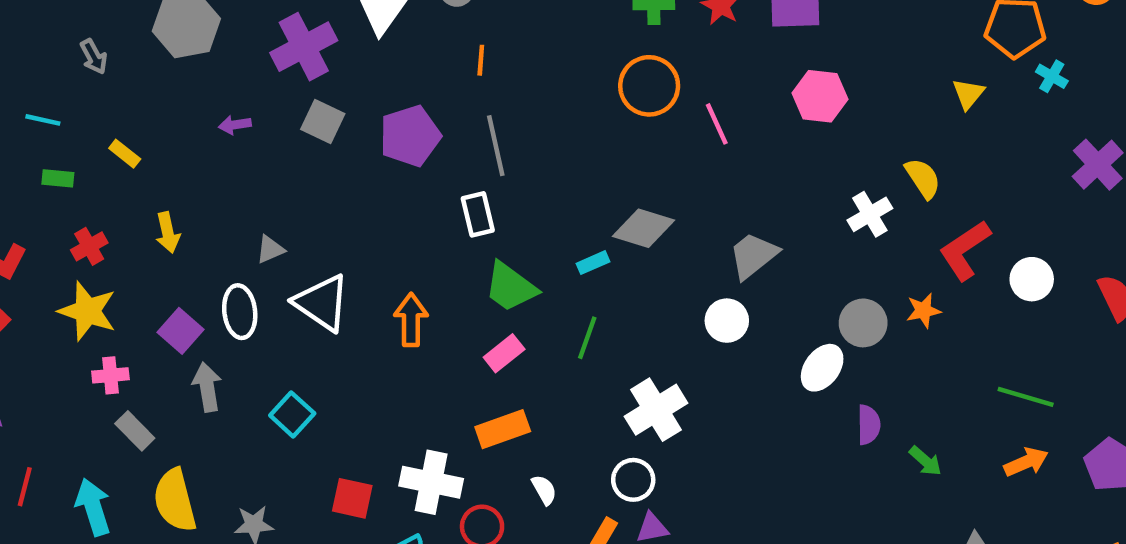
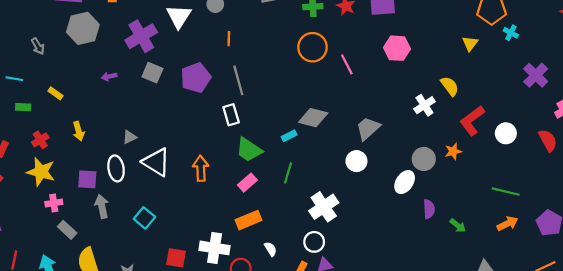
purple square: (181, 331) -> (87, 179), turned -35

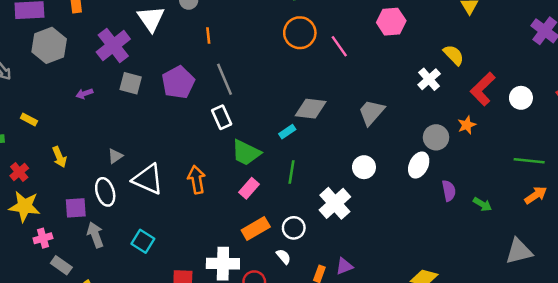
white circle: (356, 161) -> (364, 167), moved
white circle: (314, 242) -> (294, 228), moved

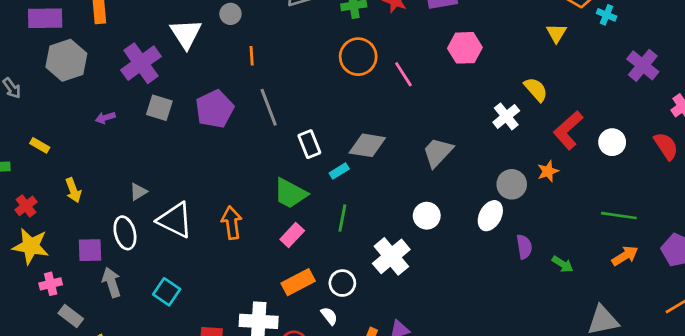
white rectangle: (222, 117) -> (309, 144), moved

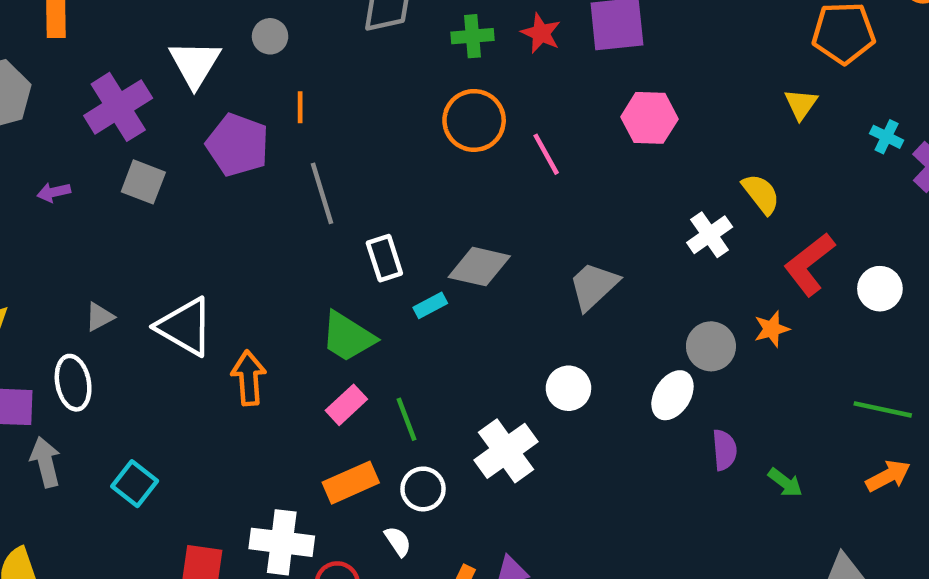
cyan cross: (607, 15) -> (887, 137), moved
purple pentagon: (215, 109) -> (238, 145), moved, turned -30
green line: (342, 218) -> (406, 419), moved, turned -36
white triangle: (175, 220) -> (185, 327), moved

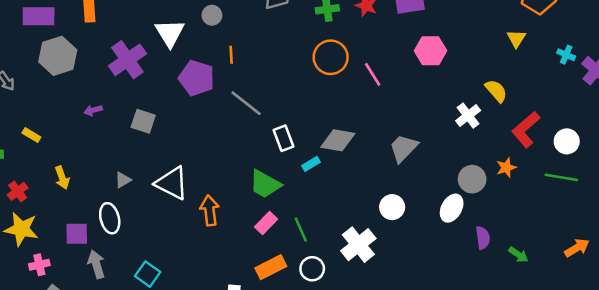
gray square: (143, 182) -> (143, 121), moved
gray line: (322, 193) -> (246, 103), turned -32
green line: (883, 409) -> (561, 177), moved

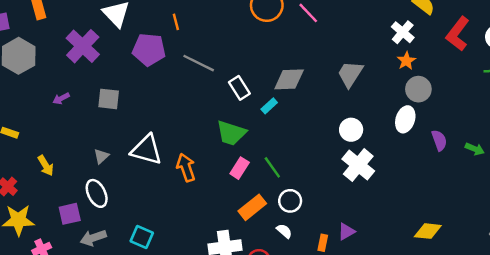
orange star: (506, 168) -> (406, 61), moved
white cross: (358, 245) -> (358, 165), moved
gray arrow: (96, 264) -> (93, 238), turned -80

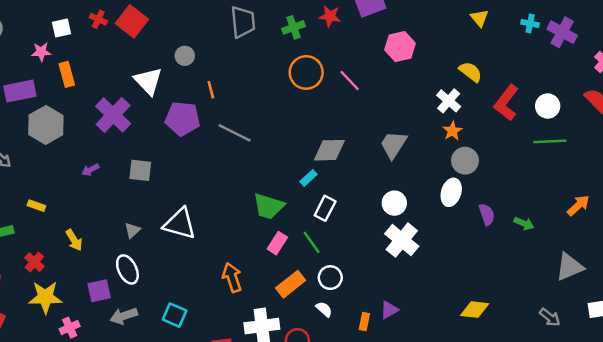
white rectangle: (239, 88) -> (325, 208), moved, turned 60
orange arrow: (186, 167) -> (232, 277), moved

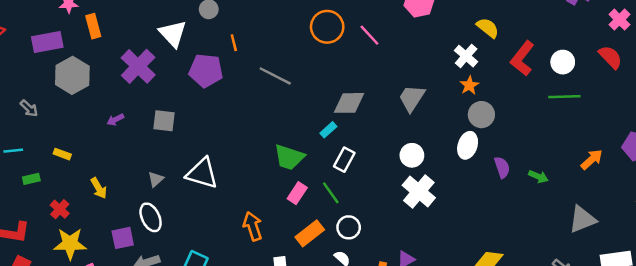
gray line: (235, 133) -> (275, 76), moved

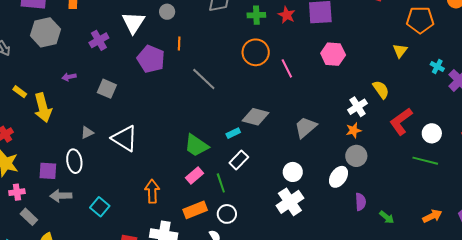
purple cross: (138, 66) -> (99, 40), size x0.7
yellow arrow: (99, 188) -> (43, 108), moved, size x1.6

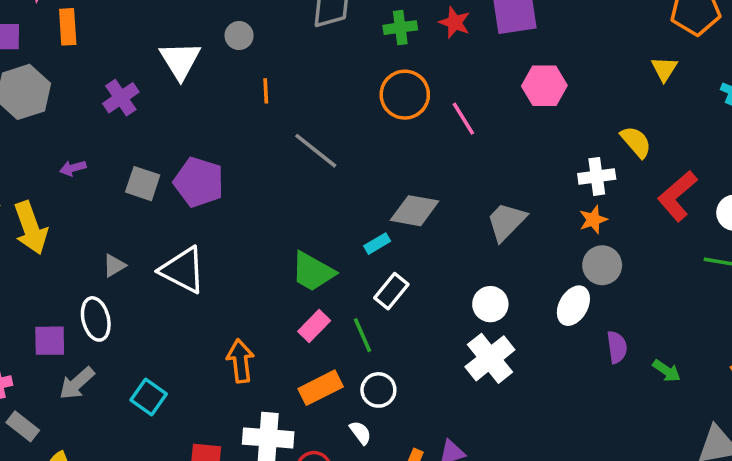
purple pentagon: (151, 59) -> (199, 182), moved
white cross: (358, 107) -> (597, 176), turned 30
gray arrow: (61, 196) -> (77, 383), turned -35

